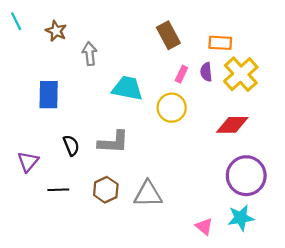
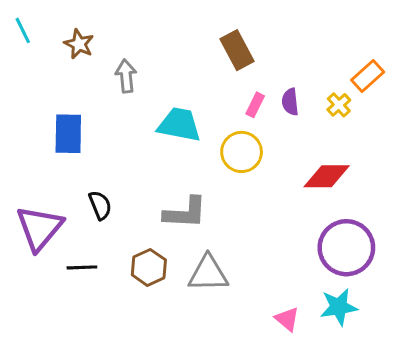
orange rectangle: (220, 43) -> (368, 76), moved, turned -45
yellow cross: (241, 74) -> (339, 105), size x0.5
gray L-shape: (113, 142) -> (185, 213), moved
purple triangle: (28, 162) -> (39, 228), size x1.6

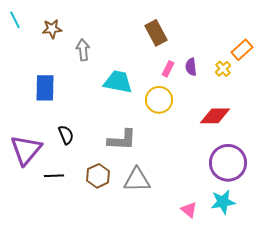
brown star: (79, 44) -> (52, 29), turned -30

